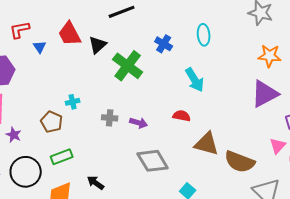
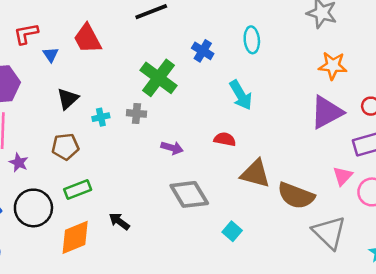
black triangle: (98, 45) -> (68, 99), moved
cyan cross: (73, 102) -> (101, 117), moved
gray cross: (110, 118) -> (136, 113), moved
brown pentagon: (52, 122) -> (65, 147), turned -30

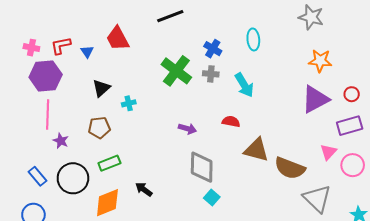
red L-shape: (26, 34) -> (61, 46), moved
gray cross: (136, 113) -> (211, 74), moved
gray diamond: (189, 194) -> (202, 167), turned 32
cyan square: (232, 231) -> (212, 198), moved

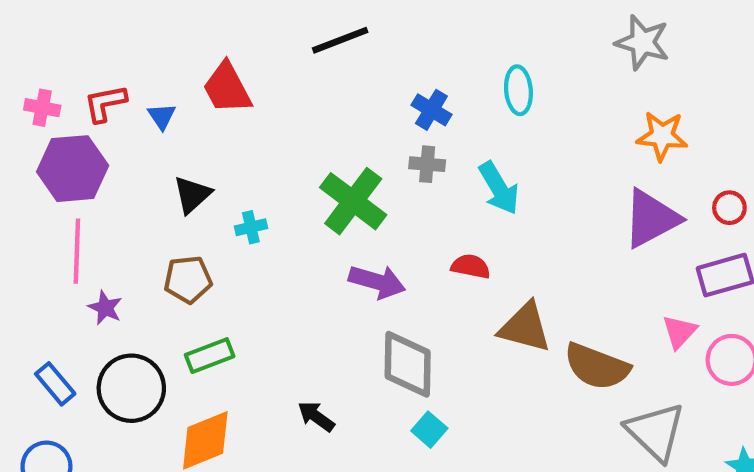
green cross: (176, 71) -> (353, 201), moved
purple arrow: (187, 129) -> (377, 282), size x1.4
black arrow: (144, 189) -> (316, 416), moved

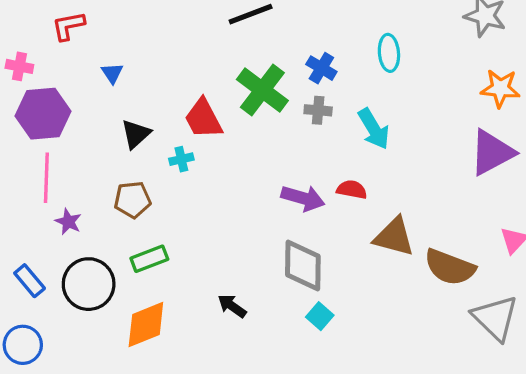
red trapezoid: (227, 88) -> (203, 119), moved
red L-shape: (105, 103) -> (68, 26), moved
green cross: (353, 201) -> (262, 90), moved
purple arrow: (377, 282) -> (303, 198), moved

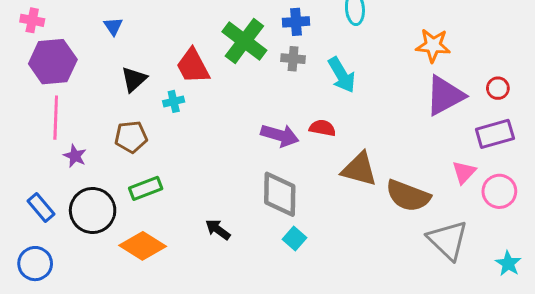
blue cross: (321, 68) -> (296, 22), turned -35
orange star: (500, 88) -> (433, 45), moved
orange diamond: (146, 325) -> (143, 246), turned 54

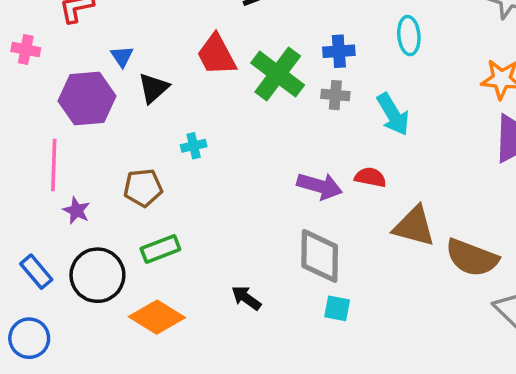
purple hexagon: (53, 62) -> (87, 99), moved
red trapezoid: (193, 66) -> (216, 55), moved
black triangle: (134, 79) -> (153, 88), moved
cyan square: (295, 238) -> (337, 308), turned -30

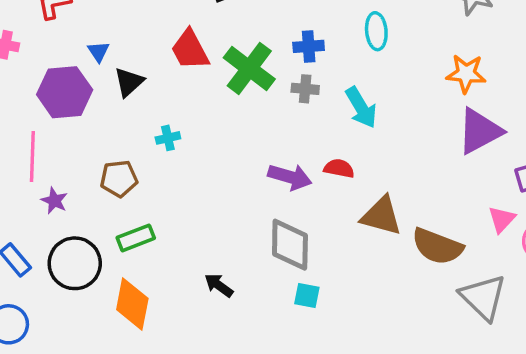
orange diamond: (157, 317) -> (132, 304), turned 69

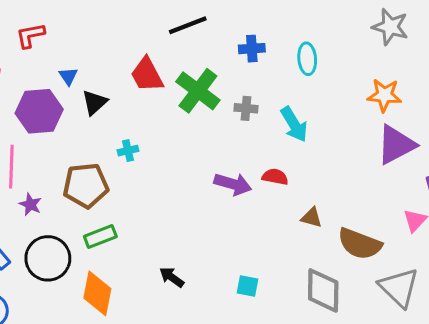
blue cross: (309, 46) -> (252, 49), moved
brown pentagon: (119, 179) -> (86, 186), size x1.4
brown triangle: (381, 216) -> (312, 218), size x0.6
gray diamond: (290, 245) -> (323, 290), moved

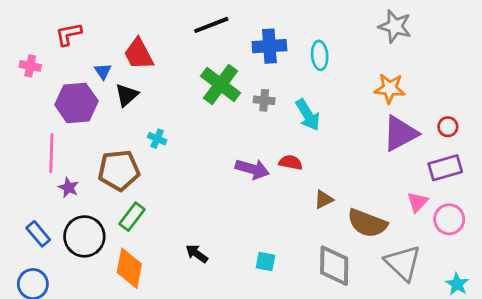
blue cross: (252, 49) -> (269, 46), size x1.4
red trapezoid: (147, 75) -> (139, 54), moved
cyan cross: (128, 151) -> (157, 139), turned 36
brown triangle: (312, 218) -> (324, 199), turned -42
green rectangle: (100, 237) -> (132, 217), turned -32

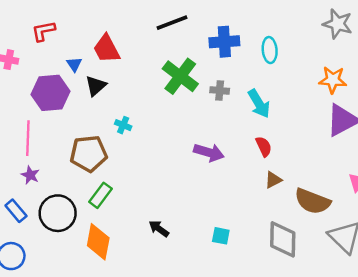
red semicircle: (291, 162) -> (264, 146), moved, turned 54
purple star: (69, 188) -> (30, 175), moved

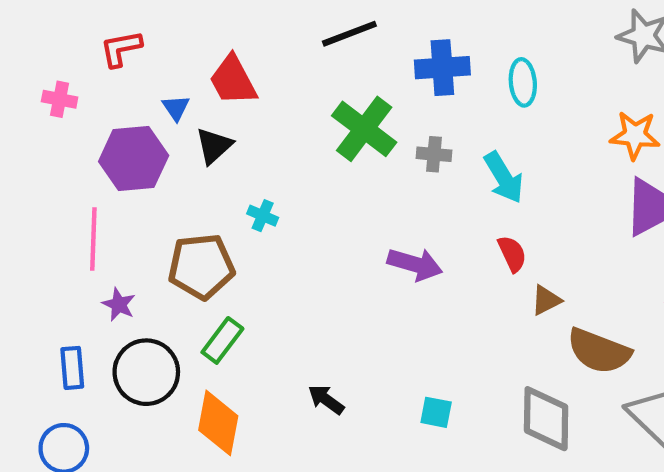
purple star: (30, 175) -> (119, 304), moved
brown triangle: (273, 180) -> (546, 300), moved
blue rectangle: (16, 211) -> (72, 368), turned 35

